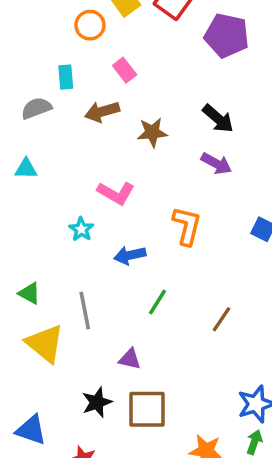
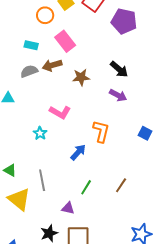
pink rectangle: (125, 70) -> (65, 41), size x1.5
cyan rectangle: (66, 77) -> (31, 45), turned -72
gray semicircle: (36, 108) -> (29, 71), moved
blue arrow: (130, 255) -> (78, 152), moved, turned 144
green line: (157, 302) -> (86, 187), moved

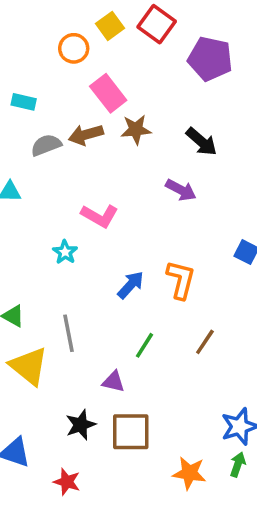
cyan rectangle: (31, 45) -> (24, 102), moved
brown star: (81, 77) -> (136, 130), moved
purple arrow: (118, 95) -> (181, 190), moved
orange L-shape: (101, 131) -> (181, 280), moved

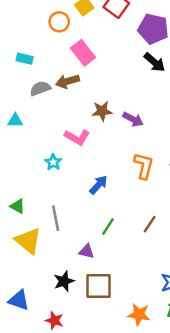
brown star: (136, 130) -> (102, 111), moved
black arrow: (201, 142) -> (154, 62), moved
orange L-shape: (181, 280) -> (144, 166), moved

